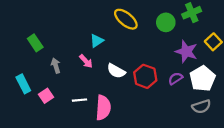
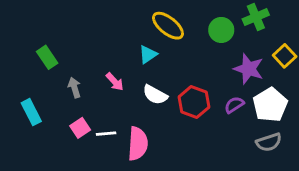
cyan triangle: (97, 41) -> (148, 54), moved
pink square: (46, 96) -> (80, 128), moved

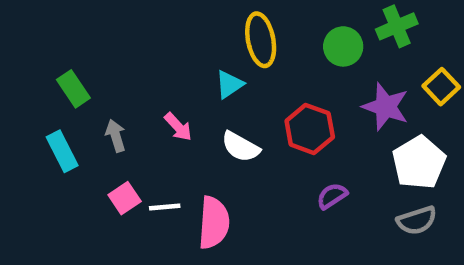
yellow ellipse: (168, 26) -> (261, 40), turned 40
red hexagon: (194, 102) -> (310, 129), moved
purple semicircle: (234, 105) -> (332, 196), moved
cyan rectangle: (31, 112) -> (62, 151), moved

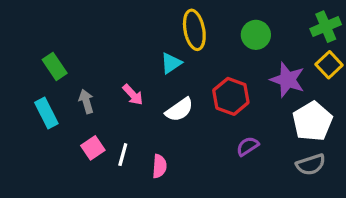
green cross: (397, 26) -> (326, 27), moved
white semicircle: (241, 147) -> (179, 110), turned -64
white line: (165, 207) -> (123, 155), turned -70
pink semicircle: (214, 223) -> (159, 166), size x0.6

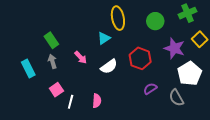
green cross: (326, 27) -> (188, 13), moved
green rectangle: (55, 66) -> (51, 40), moved
white line: (123, 155) -> (71, 102), moved
gray semicircle: (311, 165) -> (176, 98), moved, turned 78

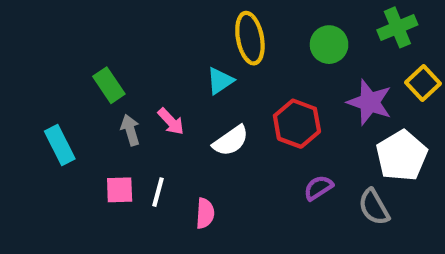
gray arrow: (52, 61) -> (130, 130), moved
pink square: (56, 90) -> (120, 190), turned 32
white line: (71, 102) -> (158, 192), moved

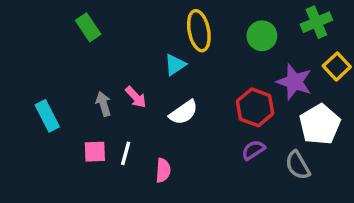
green rectangle: (109, 85) -> (88, 27), moved
red hexagon: (297, 124) -> (255, 107), moved

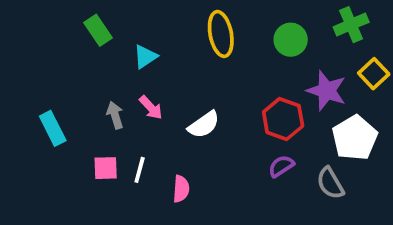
cyan triangle: (175, 65) -> (145, 57), moved

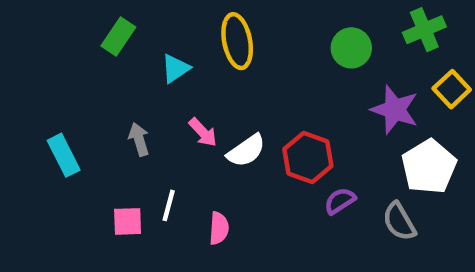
green rectangle: (98, 30) -> (118, 37), turned 68
yellow ellipse: (221, 34) -> (237, 41), moved
pink arrow: (151, 108) -> (203, 132), moved
red hexagon: (283, 119) -> (308, 158), moved
pink square: (106, 168) -> (128, 221), moved

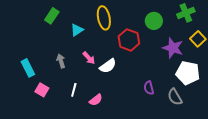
red hexagon: (308, 158) -> (129, 40), moved
white pentagon: (429, 167) -> (188, 73), turned -30
purple semicircle: (340, 201) -> (149, 88), turned -72
pink square: (128, 221) -> (42, 90), moved, turned 32
pink semicircle: (219, 228) -> (96, 100), turned 48

